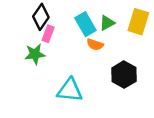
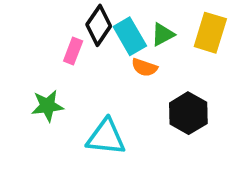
black diamond: (41, 17) -> (99, 25), moved
green star: (35, 54) -> (47, 106), moved

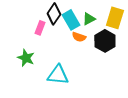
green star: (47, 106) -> (26, 58), turned 30
black hexagon: (188, 113) -> (105, 41), moved

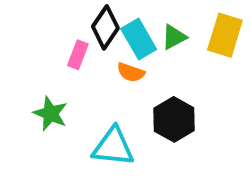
orange semicircle: (79, 37) -> (131, 72), moved
black hexagon: (105, 41) -> (174, 119), moved

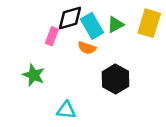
black diamond: (105, 27) -> (70, 18), turned 40
cyan triangle: (113, 147) -> (66, 110), moved, size x0.7

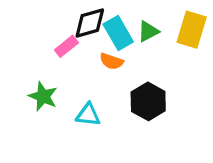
pink rectangle: (52, 36) -> (66, 46), turned 30
cyan triangle: (66, 110) -> (88, 115), moved

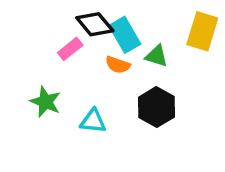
black diamond: (90, 23) -> (95, 24), turned 66
green triangle: (148, 31) -> (157, 56), moved, turned 45

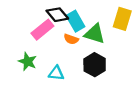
pink rectangle: (70, 49) -> (42, 30), size x1.5
green triangle: (157, 56) -> (95, 34), size x1.5

